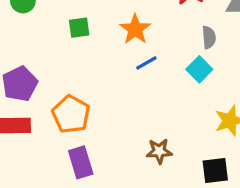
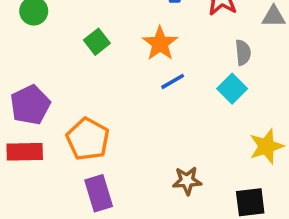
green square: (79, 28) -> (97, 42), turned -30

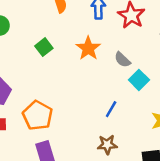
gray semicircle: (243, 53) -> (122, 60), moved, turned 138
blue line: (173, 81) -> (111, 109), moved, turned -30

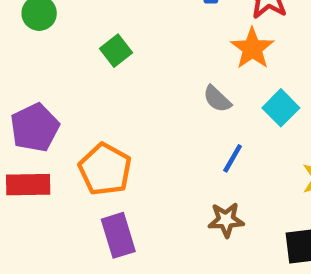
orange star: (88, 48) -> (252, 48), moved
gray semicircle: (122, 60) -> (217, 99), moved

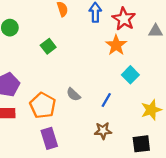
gray semicircle: (217, 99) -> (73, 94), moved

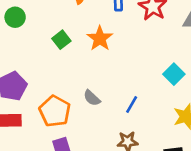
orange star: (116, 45) -> (100, 38), moved
cyan square: (130, 75) -> (174, 74), moved

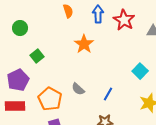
green square: (61, 40) -> (37, 56), moved

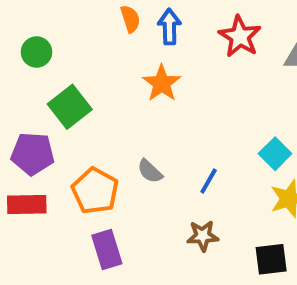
blue arrow: (98, 14) -> (169, 27), moved
green square: (37, 56) -> (70, 107), size x1.5
cyan square: (140, 71) -> (275, 154), moved
purple pentagon: (18, 80) -> (33, 154), turned 30

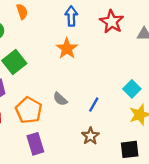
orange semicircle: (130, 19) -> (22, 12), moved
brown star: (203, 236) -> (90, 136), turned -30

